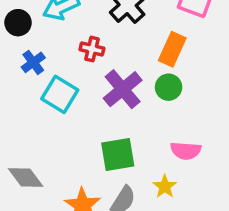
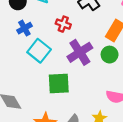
green square: (118, 155) -> (59, 83), moved

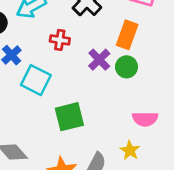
purple cross: (80, 52) -> (99, 60), moved, size x0.7

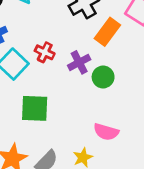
orange rectangle: (127, 35) -> (107, 32), moved
red cross: (60, 40) -> (45, 52), moved

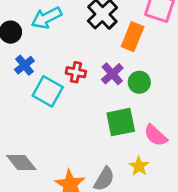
green square: (35, 108) -> (121, 122), moved
pink semicircle: (106, 132) -> (156, 135), turned 40

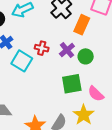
yellow star: (139, 166) -> (84, 115), size x1.5

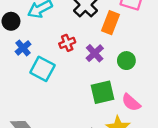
red cross: (42, 48) -> (67, 43), moved, turned -32
green circle: (86, 56) -> (126, 61), moved

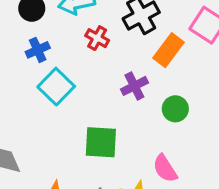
red cross: (67, 43) -> (97, 38), moved, turned 35
green square: (102, 92) -> (101, 142), moved

